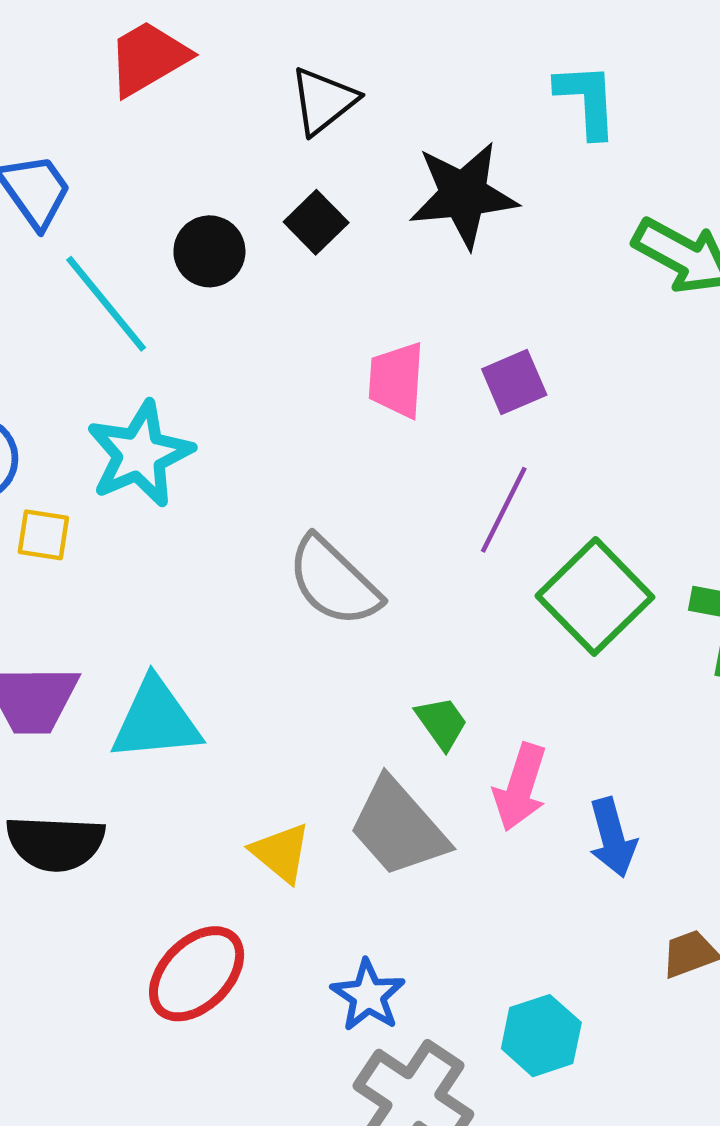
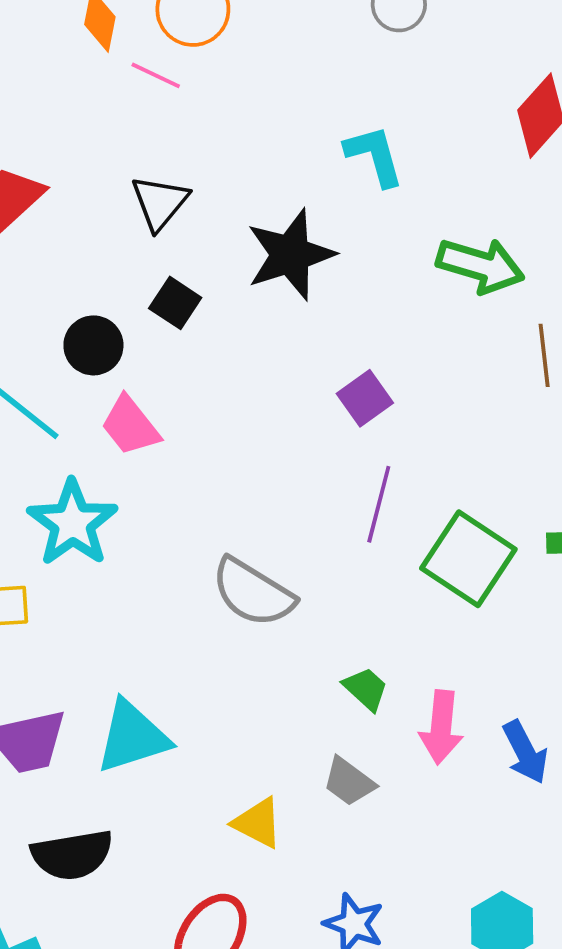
pink trapezoid: (396, 380) -> (130, 426), moved, turned -30
gray trapezoid: (398, 828) -> (349, 782), size x0.6

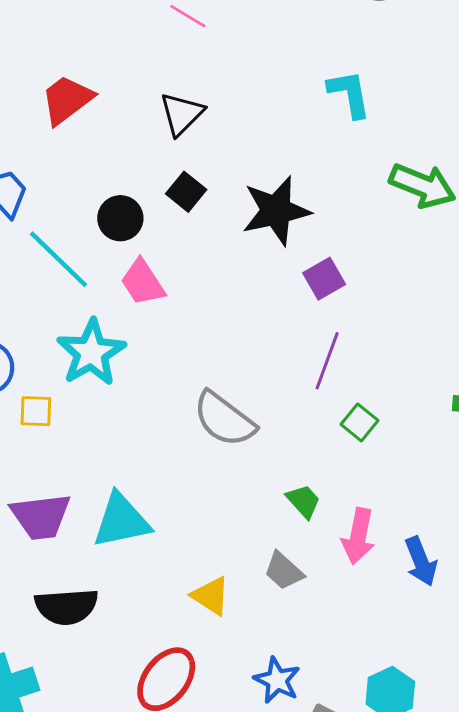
black star: (290, 255) -> (276, 211), moved
green square: (468, 559) -> (359, 422), moved, size x0.5

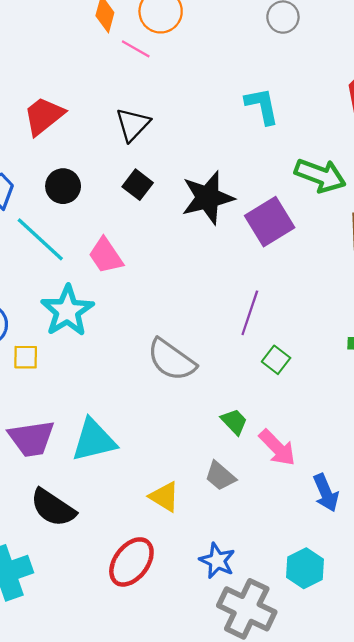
black circle: (120, 218) -> (63, 186), moved
purple square: (324, 279) -> (270, 222), moved, size x1.5
pink arrow: (358, 536) -> (277, 448), turned -54
blue arrow: (421, 561) -> (326, 493), moved
black semicircle: (66, 607) -> (53, 508), turned 39

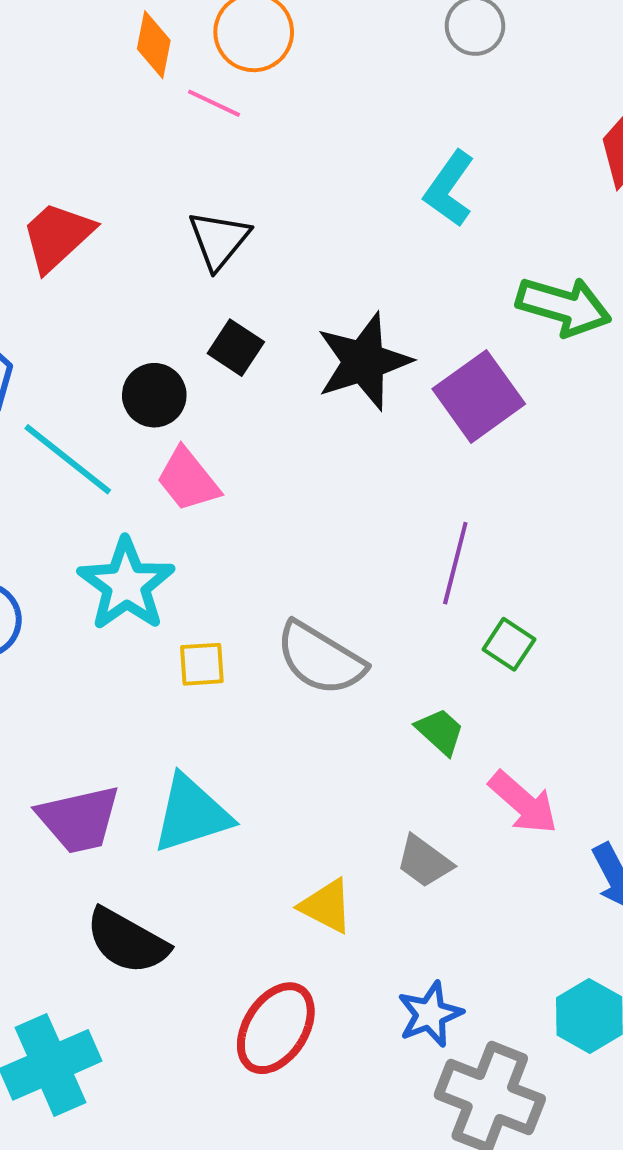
cyan L-shape: (262, 106) -> (449, 189), turned -129
black circle: (63, 186) -> (154, 395), moved
yellow square: (26, 357) -> (202, 664), moved
green trapezoid: (234, 422) -> (440, 731), moved
blue star: (217, 561) -> (430, 1014), turned 30

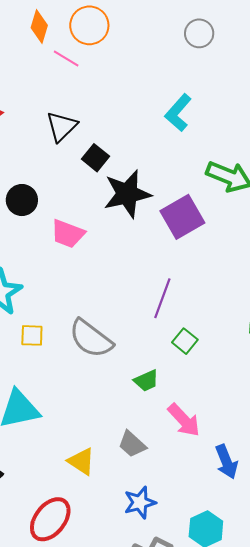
black square: (236, 348) -> (96, 158), moved
pink trapezoid: (188, 480) -> (68, 234), moved, turned -36
green trapezoid: (440, 731) -> (146, 381), turned 108
blue star: (430, 1014) -> (140, 503), moved

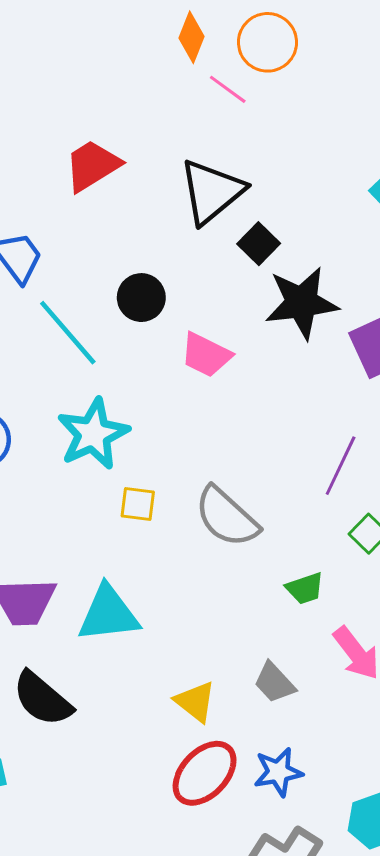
black triangle: (62, 126) -> (212, 192), size x1.4
red ellipse: (50, 519) -> (205, 773), moved

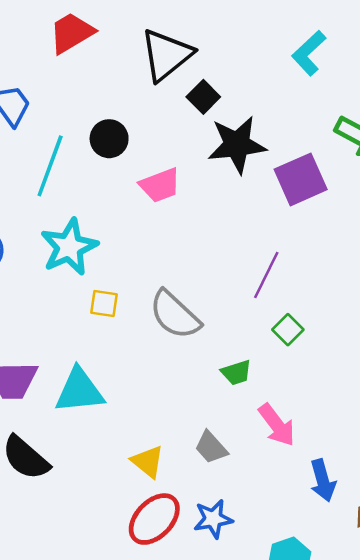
cyan line: (68, 333) -> (50, 166), turned 60
pink trapezoid: (206, 355) -> (160, 185), turned -48

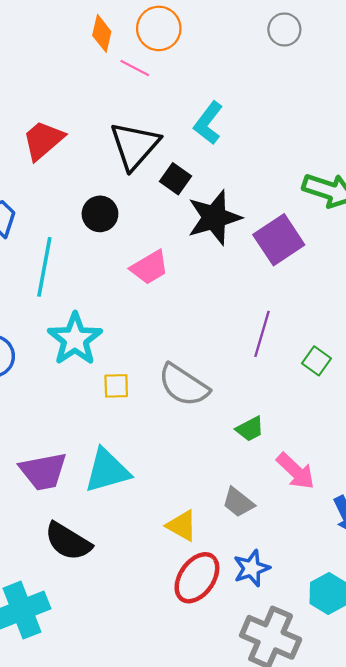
cyan L-shape: (309, 53) -> (208, 123), moved
black circle: (109, 139) -> (100, 214), moved
green square: (288, 330) -> (316, 361), moved

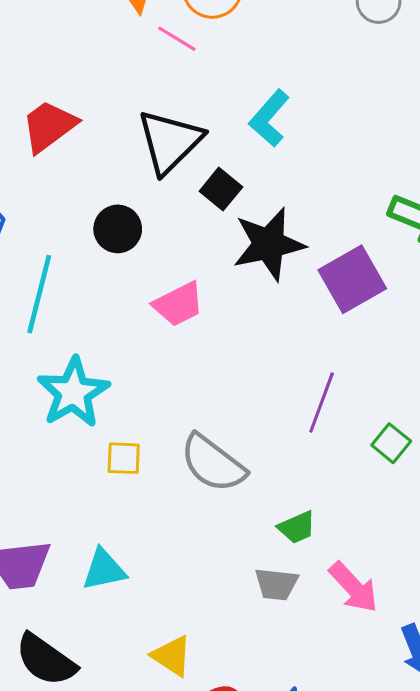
cyan triangle: (107, 471) -> (104, 570), size x0.7
gray trapezoid: (238, 502) -> (276, 584), moved, turned -36
yellow triangle: (182, 526) -> (172, 656), moved

